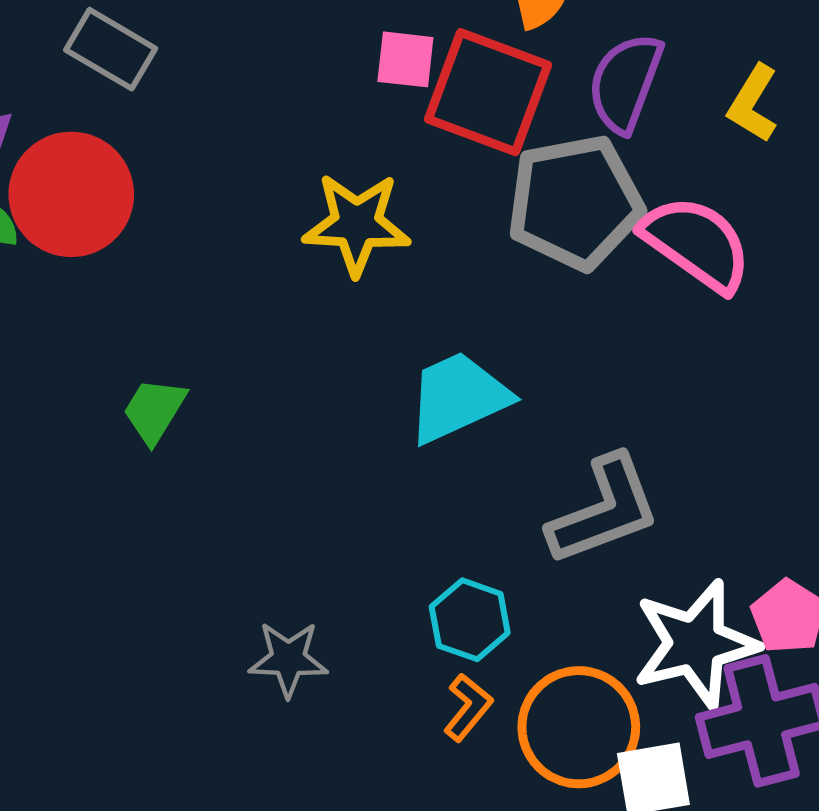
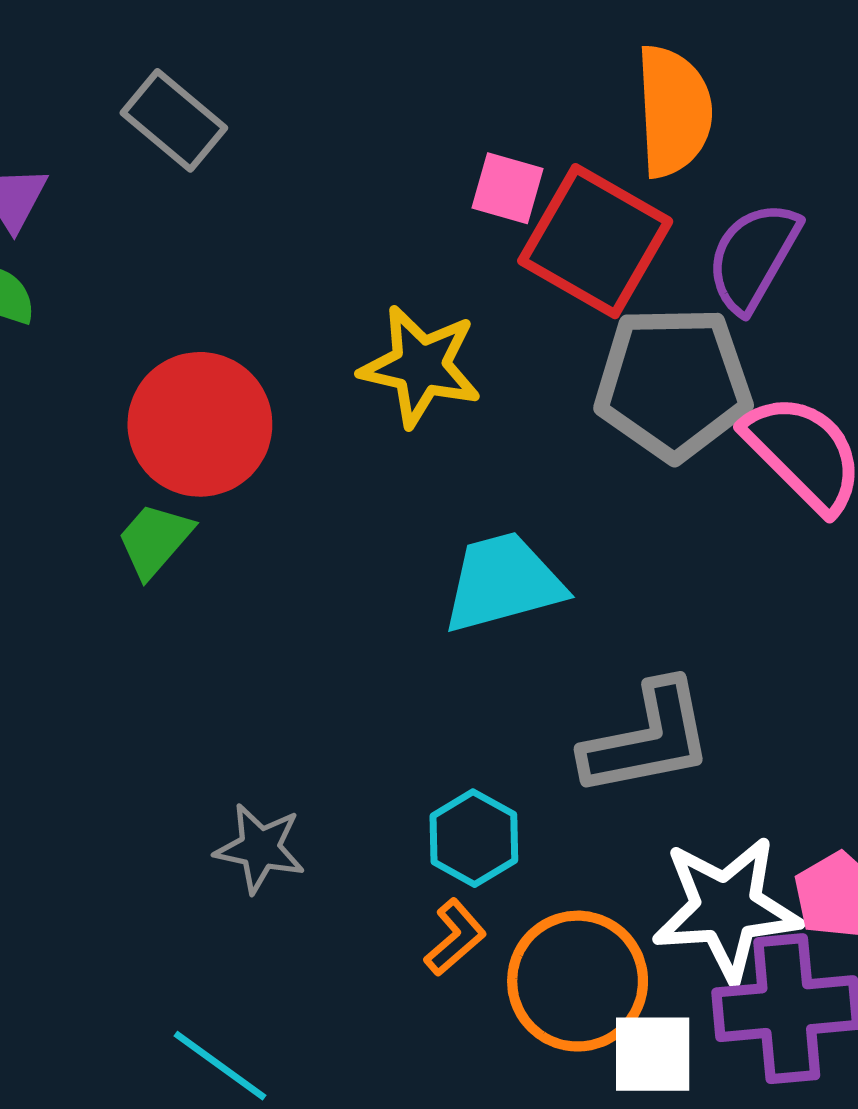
red circle: (71, 194) -> (200, 424), moved

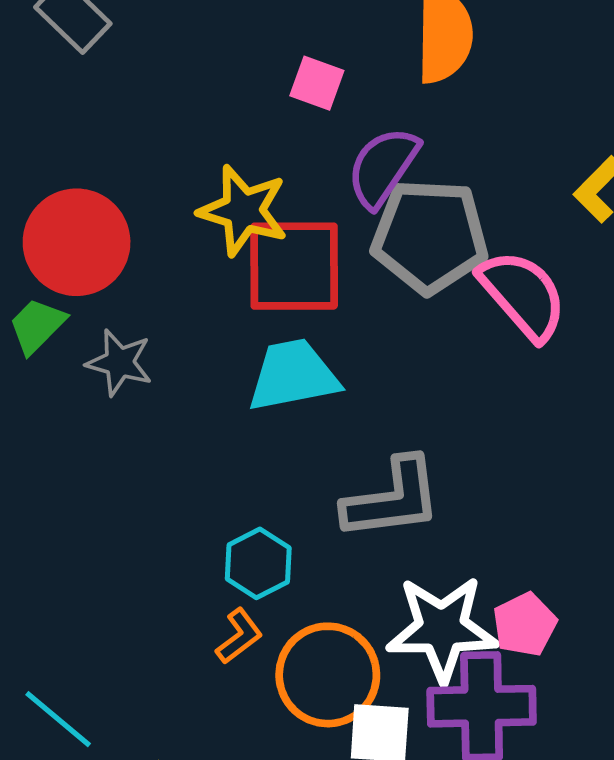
red square: (595, 241) -> (294, 266), moved, turned -34
purple semicircle: (753, 257) -> (383, 167), moved
gray star: (260, 848) -> (119, 363), moved

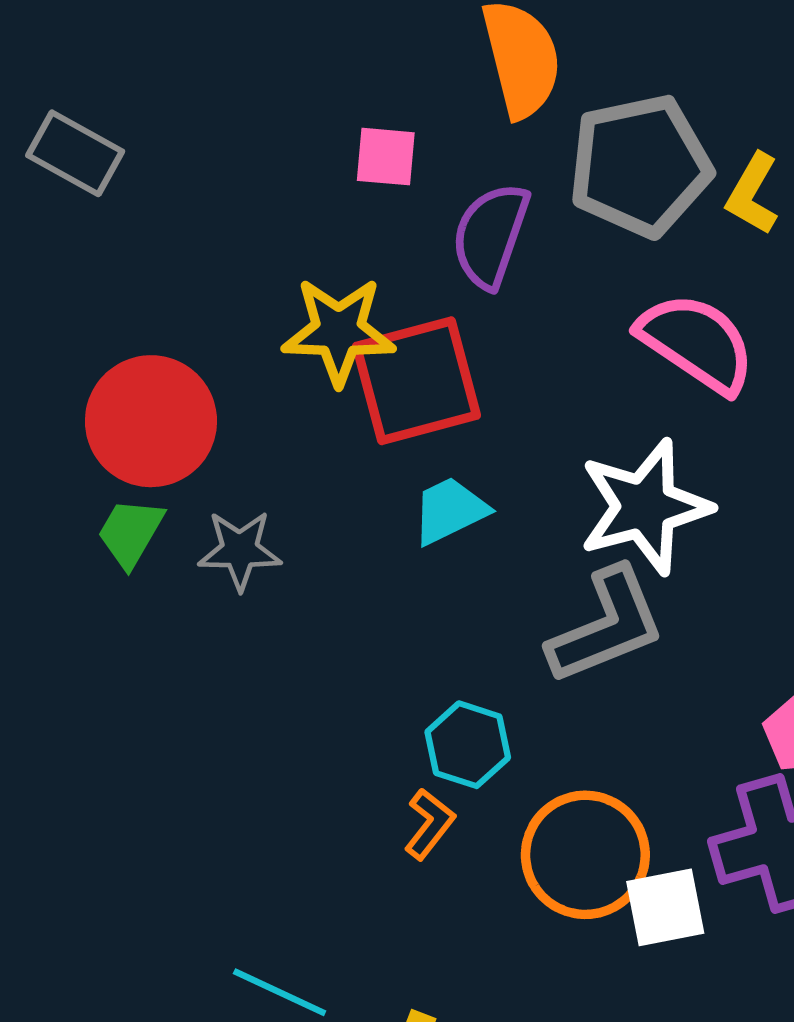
gray pentagon: (430, 236) -> (640, 166), moved
cyan trapezoid: (293, 375) -> (450, 511), size x0.7
white star: (442, 629) -> (645, 507), moved
orange L-shape: (239, 636) -> (429, 824), moved

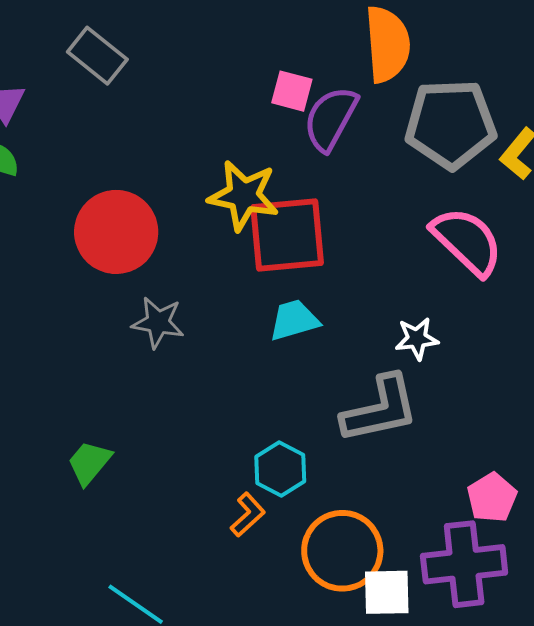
purple semicircle: (490, 235) -> (331, 119), moved
white star: (645, 507) -> (417, 339), size x0.5
green trapezoid: (130, 533) -> (89, 463), moved

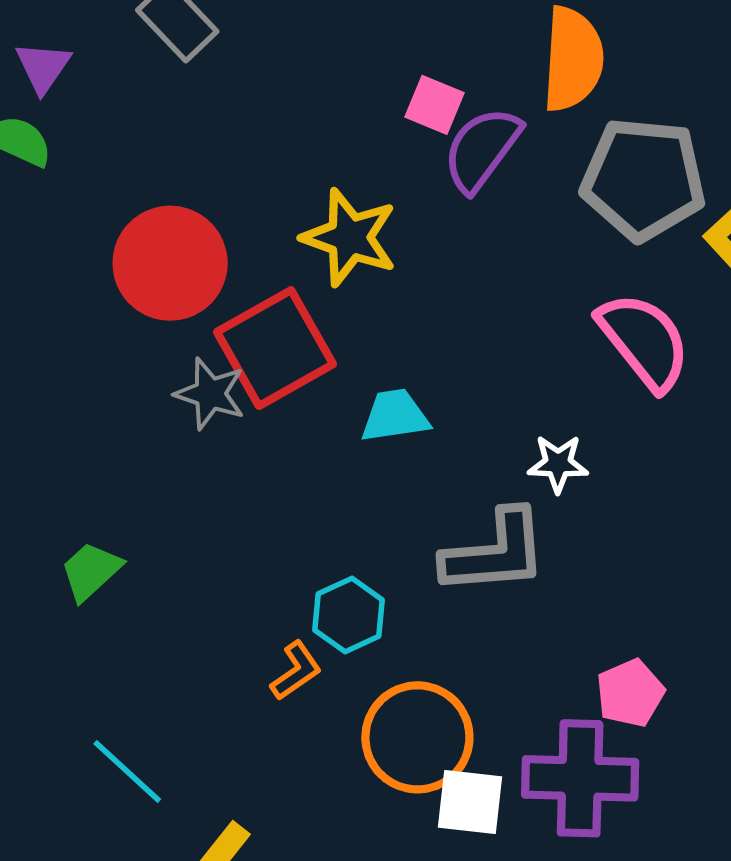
red square: (287, 235) -> (275, 348), moved, turned -32

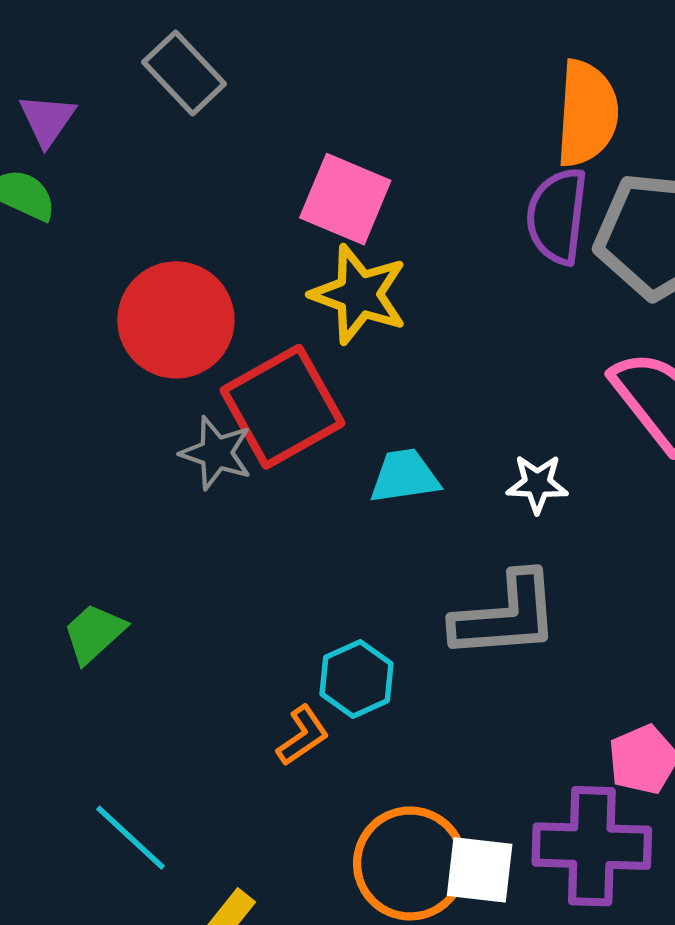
pink square: (434, 105) -> (345, 199), moved, size x1.5
purple semicircle: (482, 149) -> (557, 216), moved, turned -30
white star: (558, 464) -> (537, 484), moved
orange circle: (417, 737) -> (410, 863), moved

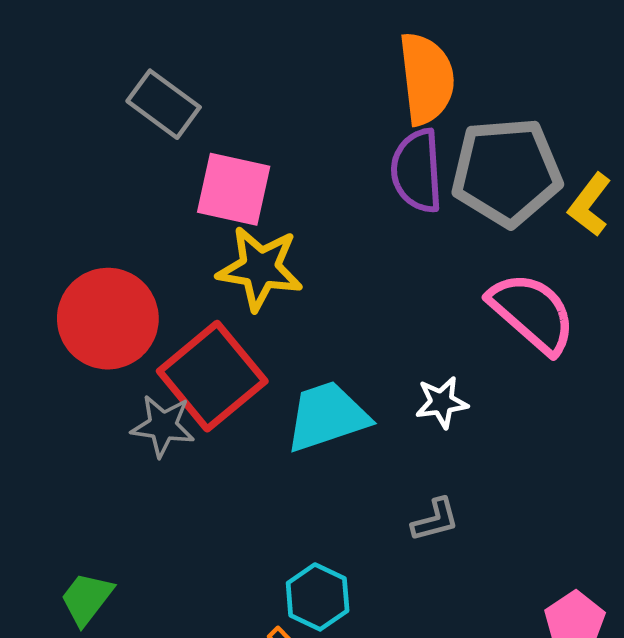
gray rectangle: (184, 73) -> (164, 104), moved
cyan trapezoid: (404, 476) -> (327, 416), size x1.4
gray L-shape: (506, 616) -> (435, 520), size x0.5

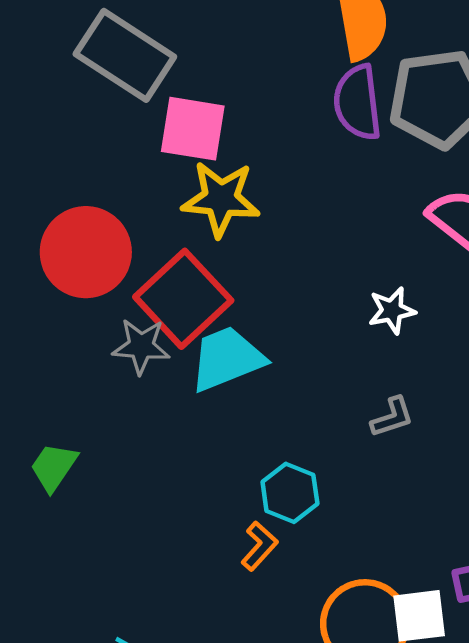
gray rectangle: (164, 104) -> (125, 55), size x1.5
cyan trapezoid: (327, 416) -> (227, 359), moved
green trapezoid: (87, 599) -> (54, 467), moved

